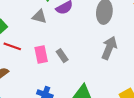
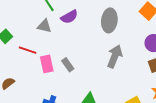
red line: (12, 46) -> (28, 50), moved

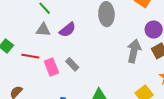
purple semicircle: (69, 17) -> (67, 30), moved
gray arrow: (115, 56) -> (134, 51), moved

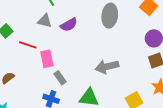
gray arrow: (134, 51) -> (107, 67), moved, turned -125
gray rectangle: (72, 64) -> (60, 78), moved

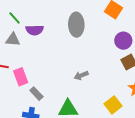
purple semicircle: (69, 25) -> (35, 30), moved, turned 36
gray arrow: (107, 67) -> (81, 75), size x0.6

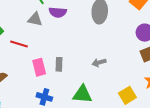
pink rectangle: (21, 77) -> (39, 67), moved
gray rectangle: (36, 94) -> (59, 64), moved, turned 40

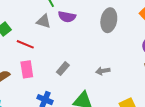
gray rectangle: (59, 64) -> (63, 69), turned 32
pink rectangle: (39, 67) -> (27, 69), moved

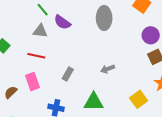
purple semicircle: (67, 17) -> (62, 22), turned 36
red line: (25, 44) -> (36, 56), moved

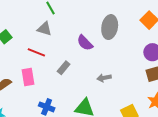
purple semicircle: (62, 22) -> (85, 43), moved
gray rectangle: (68, 74) -> (64, 68), moved

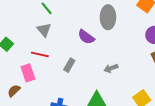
gray triangle: (44, 29) -> (44, 30), turned 42
pink rectangle: (28, 77) -> (28, 73), moved

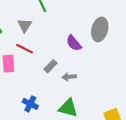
gray triangle: (44, 30) -> (25, 25), moved
gray arrow: (111, 68) -> (69, 77), moved

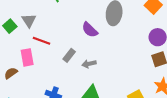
gray triangle: (25, 25) -> (29, 21), moved

